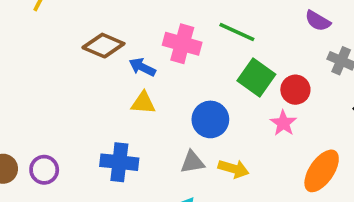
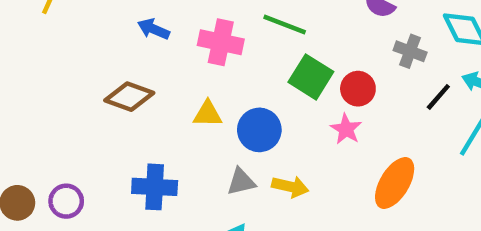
brown diamond: (103, 46) -> (129, 97), moved
blue arrow: (142, 67) -> (154, 29), moved
yellow triangle: (143, 103) -> (208, 114), moved

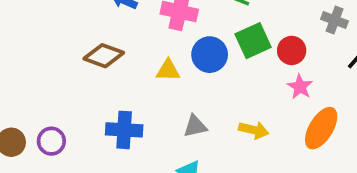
green square: (311, 77) -> (253, 41), turned 33
pink star: (346, 129) -> (300, 87), moved
blue circle: (259, 130) -> (210, 55), moved
yellow arrow: (290, 187) -> (254, 130), moved

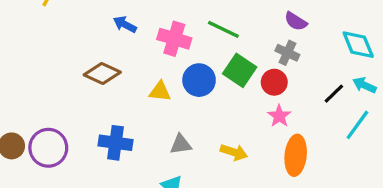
gray cross: (335, 20) -> (287, 53), moved
green square: (253, 41) -> (240, 70), turned -36
orange ellipse: (321, 128) -> (296, 155), turned -30
purple circle: (51, 141) -> (48, 148), size x1.5

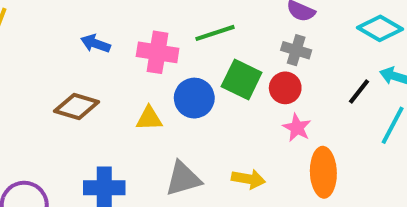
green line: (223, 29) -> (215, 33), turned -36
cyan diamond: (358, 45) -> (380, 28), turned -30
gray triangle: (181, 144) -> (183, 179), size x1.4

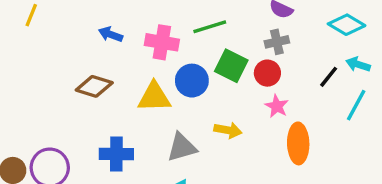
gray cross: (296, 50) -> (277, 42), turned -30
yellow triangle: (149, 118) -> (154, 97), size x1.5
yellow arrow: (248, 179) -> (228, 130), moved

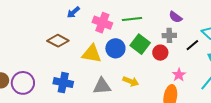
blue arrow: (111, 34) -> (73, 12), turned -72
black line: (329, 77) -> (192, 45), moved
pink star: (277, 106) -> (179, 75), moved

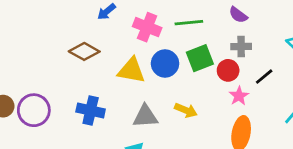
purple semicircle: (175, 17) -> (238, 15), moved
green square: (140, 44) -> (200, 58), turned 30
black line: (192, 45) -> (264, 77), moved
pink star: (179, 75) -> (239, 96), moved

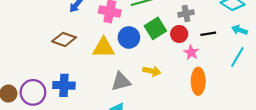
black line: (264, 77) -> (208, 34), turned 40
blue cross: (91, 111) -> (64, 85), moved

